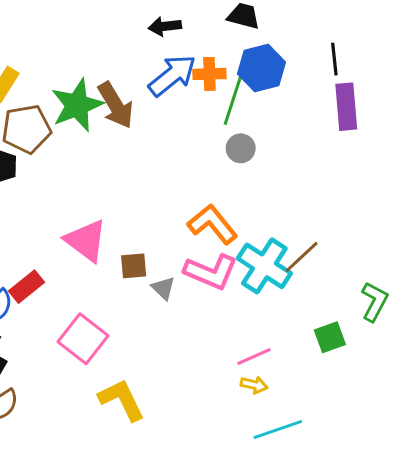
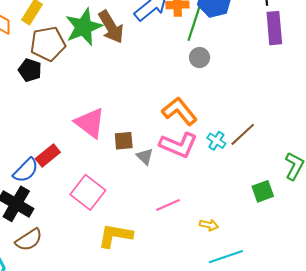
cyan cross: (264, 266) -> (216, 141), size x0.5
pink line: (254, 357) -> (168, 205), moved
yellow L-shape: (122, 400) -> (115, 236), turned -54

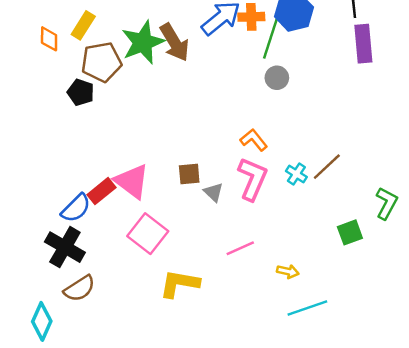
orange L-shape: (179, 111) -> (254, 140), size x0.7
pink triangle: (90, 123) -> (132, 181), moved
pink L-shape: (178, 145) -> (252, 179), turned -90

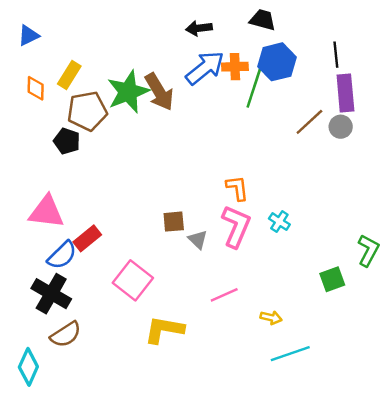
gray circle: (277, 78) -> (341, 127), moved
orange L-shape: (254, 140) -> (237, 188), turned 32
brown line: (327, 167) -> (309, 122), moved
pink triangle: (132, 181) -> (46, 212), moved, turned -30

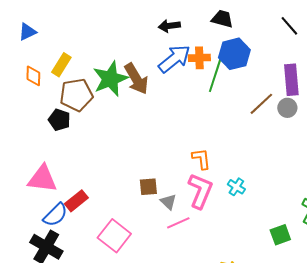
black line: (336, 55) -> (289, 26), moved, turned -35
pink line: (224, 295) -> (178, 223), moved

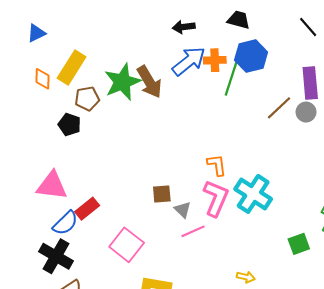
yellow rectangle: (61, 65) -> (72, 67), size x1.4
brown pentagon: (76, 95) -> (87, 99), size x0.7
cyan cross: (236, 187) -> (253, 194), size x2.0

